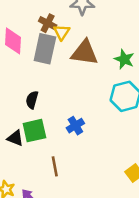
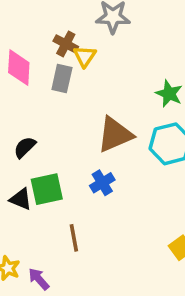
gray rectangle: (45, 49) -> (62, 78), size x0.7
brown triangle: (85, 53) -> (115, 134), moved, turned -32
black semicircle: (32, 100) -> (25, 147), moved, turned 30

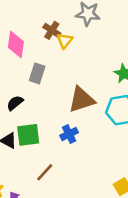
gray rectangle: (62, 78) -> (37, 73), moved
brown line: (74, 238) -> (45, 172), turned 48

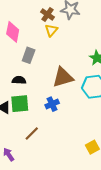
brown cross: (52, 30) -> (47, 15), moved
black semicircle: (15, 103) -> (19, 80), moved, turned 40

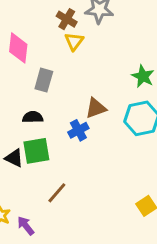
brown triangle: (63, 77) -> (96, 108), size x0.7
blue cross: (52, 104) -> (78, 130), moved

